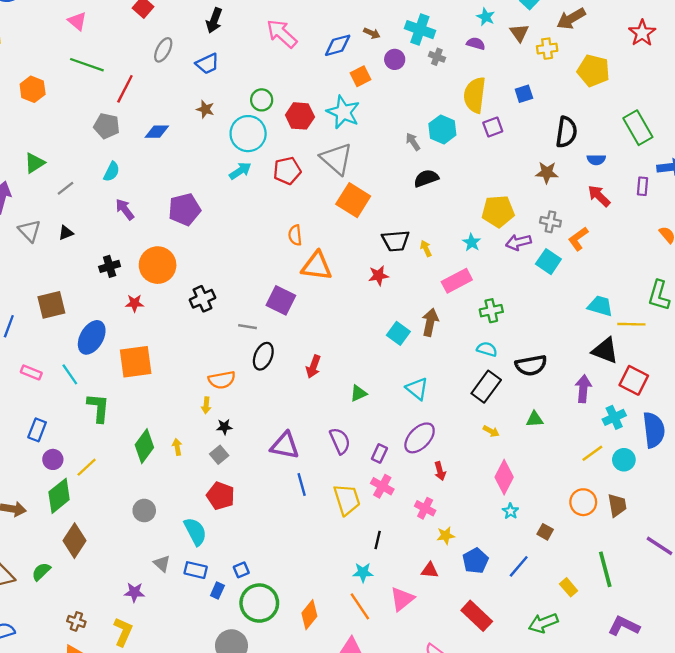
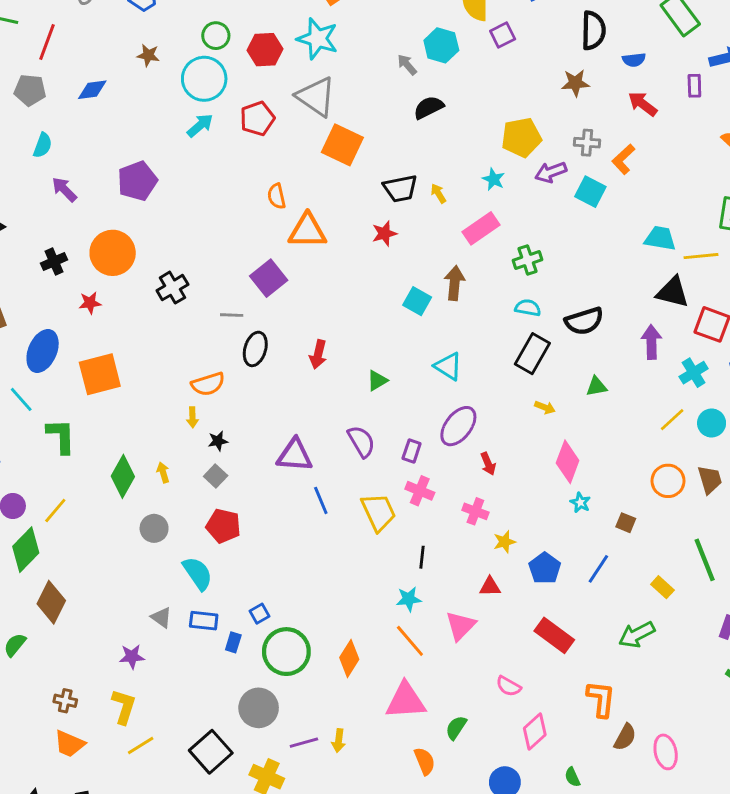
purple square: (281, 300) -> (269, 278), turned 32
gray circle: (144, 511) -> (154, 528), moved

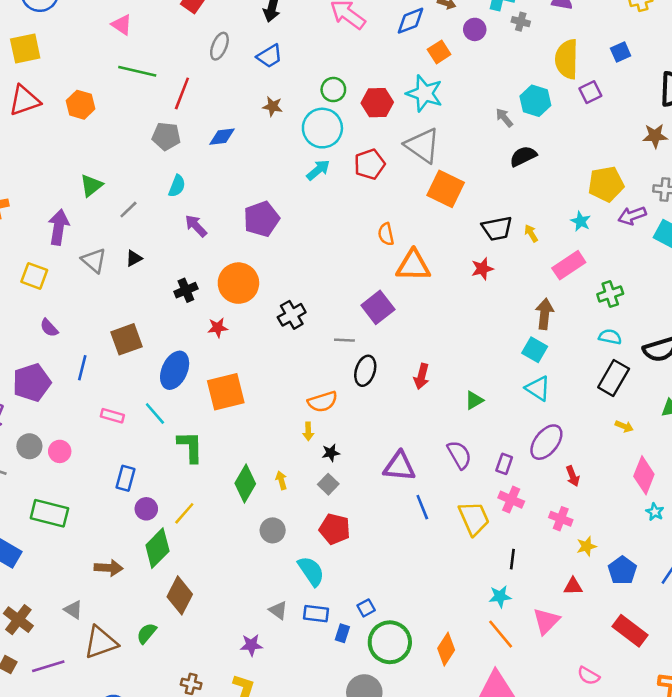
cyan square: (417, 301) -> (535, 350), moved

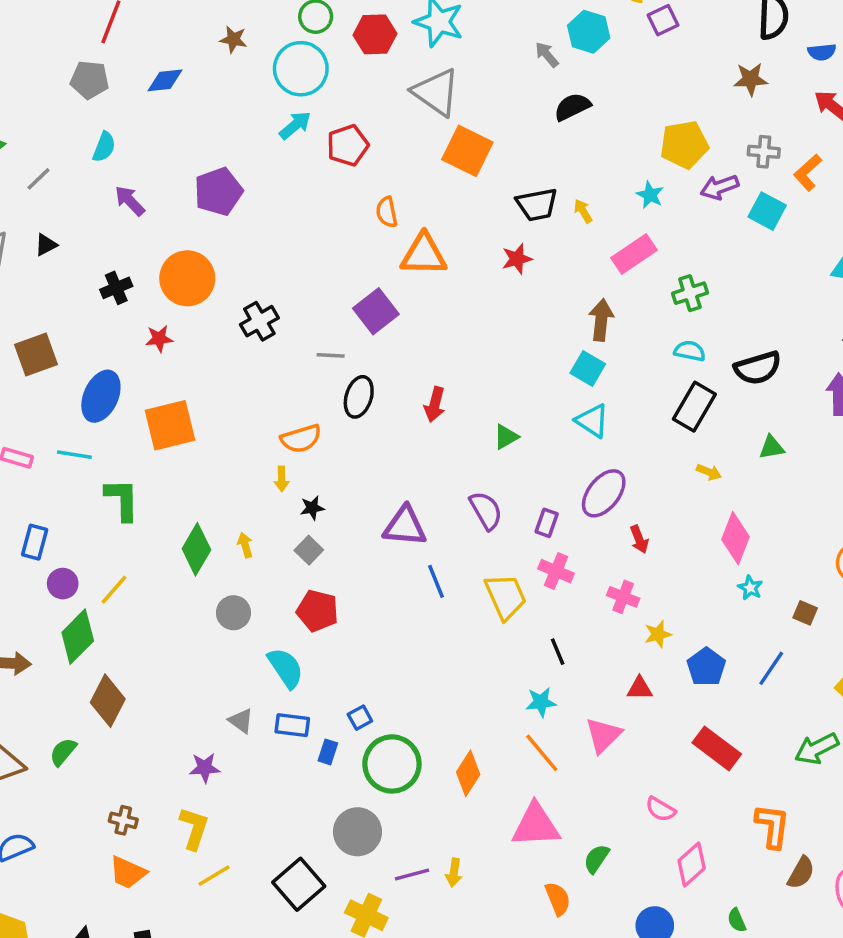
red pentagon: (370, 164) -> (348, 145), moved
cyan line: (155, 413) -> (74, 455), turned -40
black line: (512, 559) -> (558, 652), turned -30

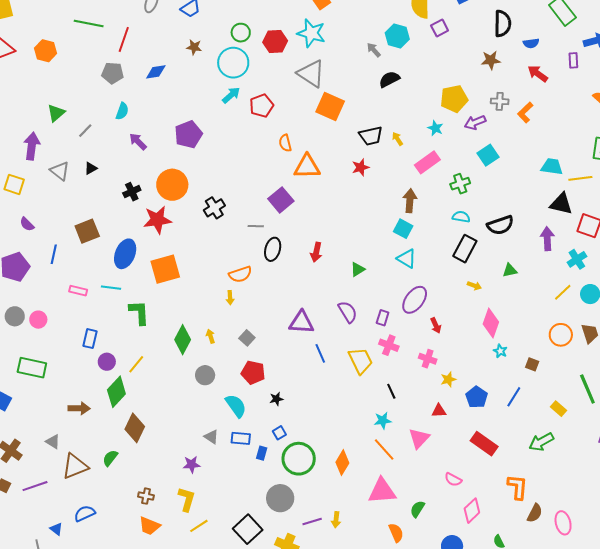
cyan square: (767, 211) -> (488, 155), moved, turned 30
red star: (159, 339) -> (157, 220), size x1.8
black star: (312, 508) -> (276, 399), moved

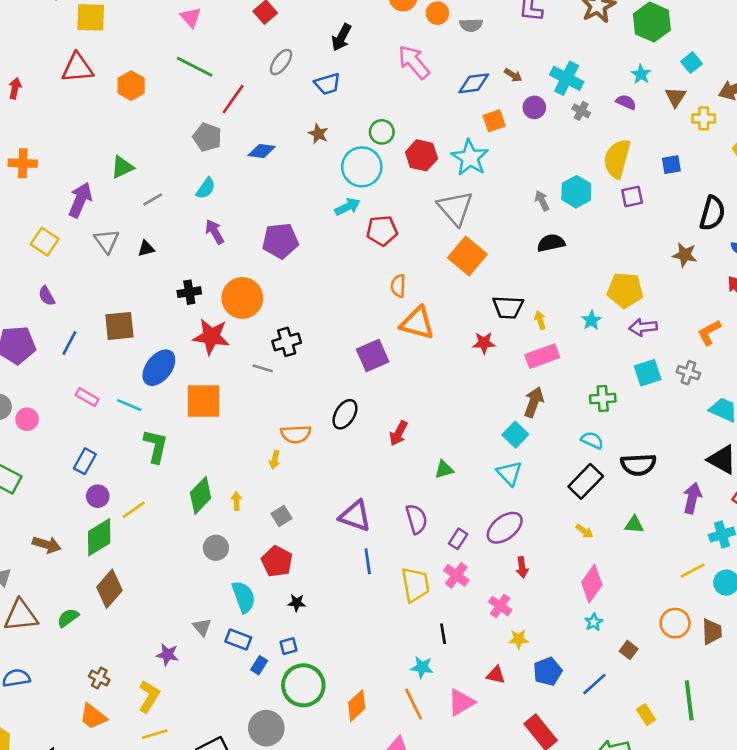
gray cross: (500, 101) -> (688, 373), moved
pink rectangle: (427, 162) -> (542, 356), moved
gray line: (256, 226) -> (263, 368), moved

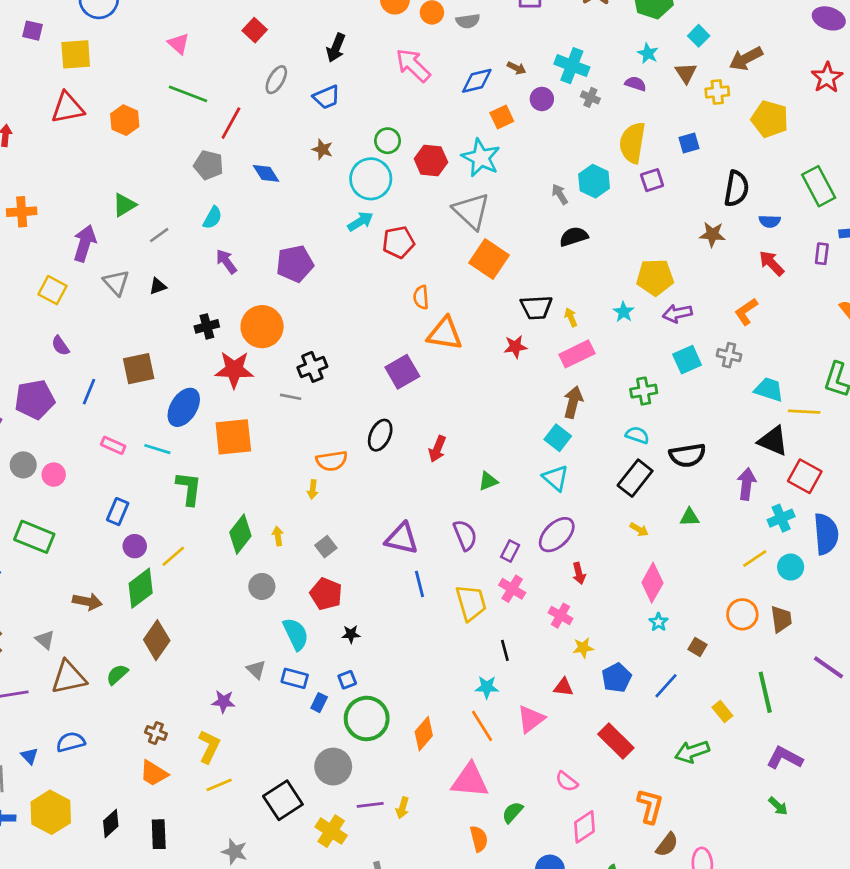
blue diamond: (262, 151) -> (266, 173), turned 56

